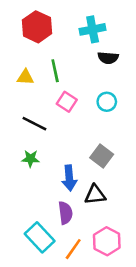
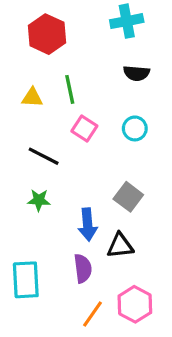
cyan cross: (93, 29) -> (127, 21), moved
cyan rectangle: (40, 237) -> (26, 280), moved, turned 40

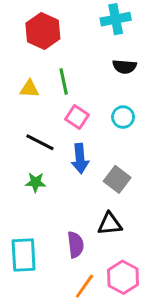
blue arrow: (88, 225) -> (80, 159), moved

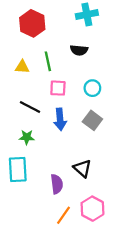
black semicircle: (124, 67) -> (79, 50), moved
pink square: (77, 117) -> (58, 88), turned -30
gray square: (117, 179) -> (92, 120), moved
black triangle: (110, 224) -> (82, 168), turned 48
cyan rectangle: (24, 255) -> (18, 169), moved

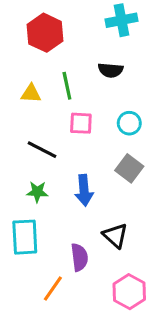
blue arrow: (60, 119) -> (84, 190), moved
orange line: (63, 215) -> (53, 289), moved

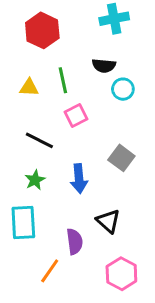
pink square: (81, 123) -> (76, 115), turned -30
cyan circle: (129, 123) -> (123, 89), moved
green star: (37, 192) -> (35, 180), turned -30

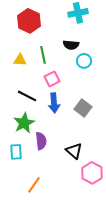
blue arrow: (79, 179) -> (54, 103), moved
green star: (35, 180) -> (24, 123), size x1.5
cyan rectangle: (23, 222) -> (16, 152), size x0.7
purple semicircle: (75, 242) -> (41, 141), moved
pink hexagon: (121, 274) -> (92, 173), moved

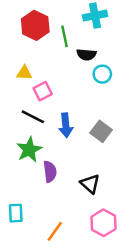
green line: (43, 55) -> (64, 36), moved
pink square: (52, 79) -> (43, 91), moved
cyan rectangle: (16, 152) -> (16, 213), moved
pink hexagon: (92, 173) -> (104, 223), moved
orange line: (34, 185) -> (55, 231), moved

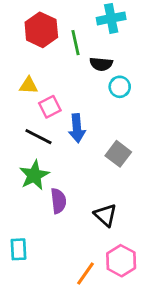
blue arrow: (66, 125) -> (77, 128), moved
orange line: (55, 231) -> (85, 274), moved

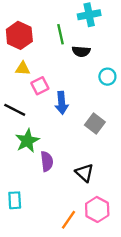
red hexagon: (41, 30) -> (19, 35), moved
cyan circle: (120, 87) -> (107, 77), moved
black line: (38, 137) -> (15, 110), moved

